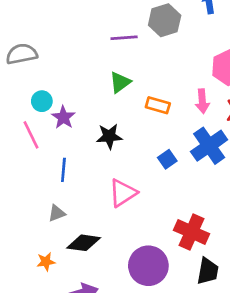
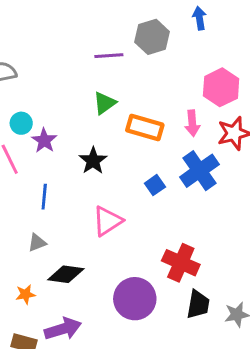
orange rectangle: (158, 105) -> (145, 128), size x1.4
black star: (109, 136) -> (93, 161), turned -30

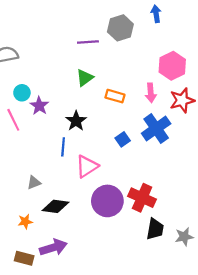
orange rectangle: (145, 128) -> (115, 96), size x0.7
blue line: (44, 197) -> (63, 147), moved
purple circle: (135, 299) -> (107, 201), moved

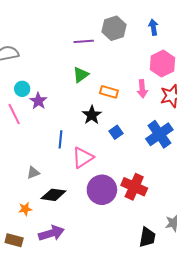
blue arrow: (156, 14) -> (153, 27), moved
black star: (76, 121) -> (92, 115), moved
blue cross: (156, 128) -> (159, 134), moved
black trapezoid: (155, 229) -> (147, 237), moved
brown rectangle: (24, 258) -> (14, 240), moved

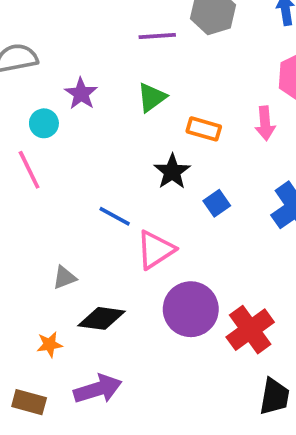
purple star: (38, 101) -> (81, 94), moved
blue line: (61, 139) -> (115, 216), turned -66
red cross: (134, 187) -> (250, 330), moved, turned 30

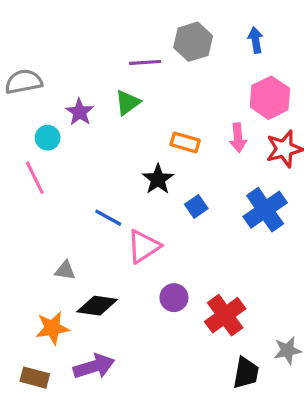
green triangle: (152, 97) -> (128, 102), moved
gray triangle: (64, 278) -> (65, 270), turned 30
purple circle: (191, 309) -> (174, 298), size x0.6
orange star: (49, 344) -> (52, 328), size x1.5

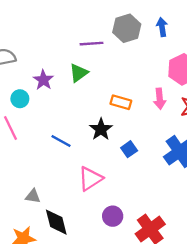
blue arrow: (256, 40) -> (162, 27), moved
blue line: (108, 218) -> (61, 141), moved
black diamond: (97, 306) -> (56, 222), turned 68

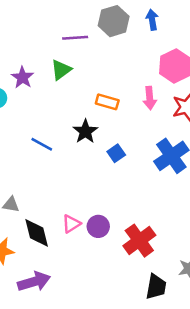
pink triangle: (90, 179) -> (71, 224), moved, size x0.7

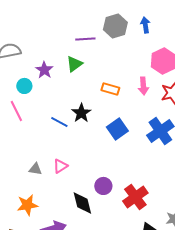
black star: (85, 131) -> (81, 113), moved
blue square: (116, 153) -> (117, 129), size x1.5
pink triangle: (71, 224) -> (60, 166), moved
black diamond: (37, 233) -> (82, 203), moved

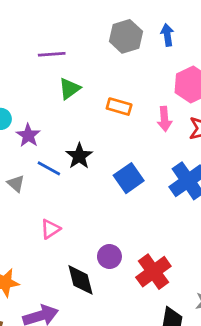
purple line: (85, 39) -> (52, 54), moved
purple star: (44, 70) -> (28, 135), moved
orange rectangle: (110, 89) -> (119, 107), moved
gray triangle: (35, 169) -> (16, 184), moved, turned 32

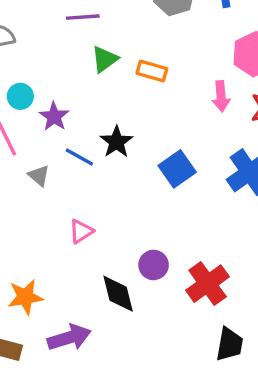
orange rectangle: (119, 107) -> (152, 71), moved

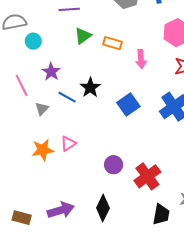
cyan circle: (20, 96) -> (33, 41), moved
pink arrow: (221, 96) -> (141, 59), moved
gray triangle: (39, 176) -> (42, 109), turned 32
black diamond: (118, 294) -> (103, 208), moved, turned 40
orange star: (25, 297) -> (43, 150), moved

